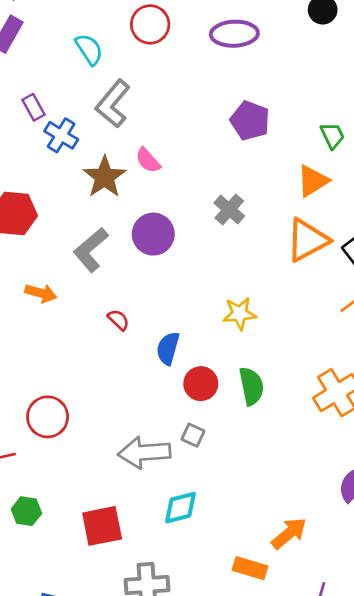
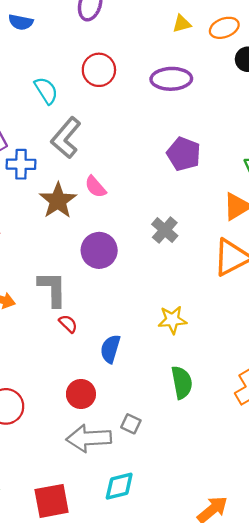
blue cross: (61, 135) -> (21, 164), turned -32
gray L-shape: (91, 250) -> (52, 289), moved, turned 129
red circle: (201, 384) -> (81, 394), moved

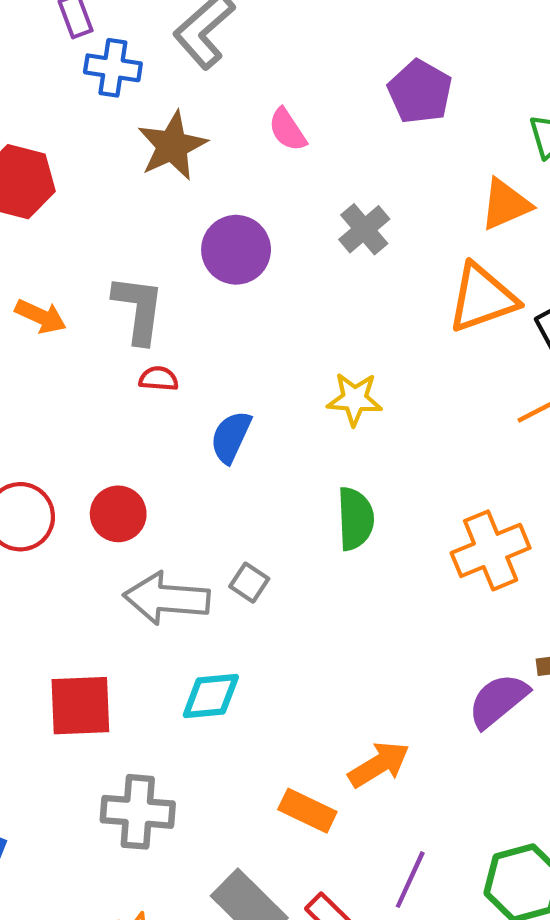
pink semicircle: (95, 187) -> (287, 130), moved
red semicircle: (68, 324) -> (159, 379), turned -48
red circle: (81, 394) -> (118, 514), moved

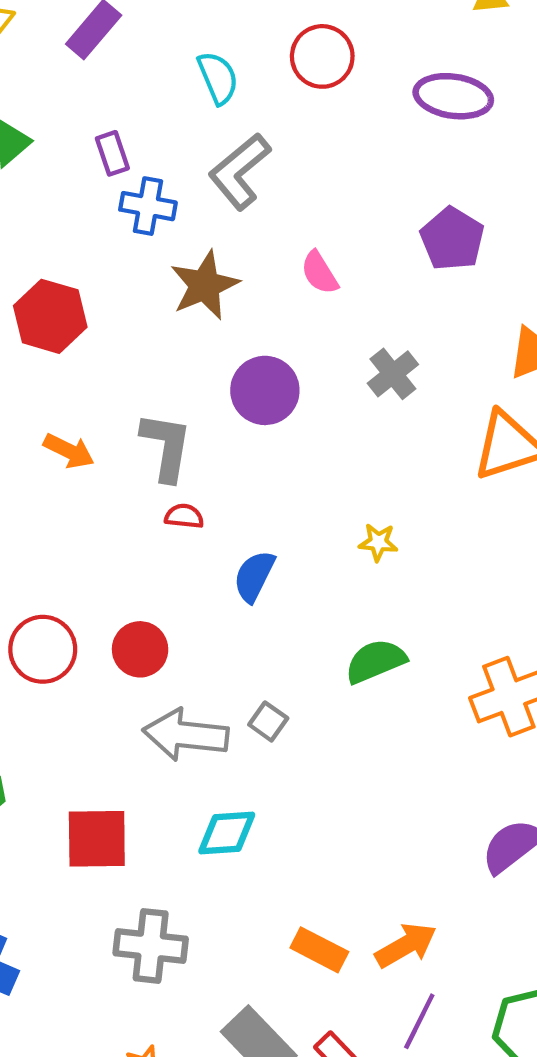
yellow star: (355, 399) -> (378, 542), size x0.7
green semicircle: (355, 519) -> (376, 661), turned -112
orange arrow: (379, 764) -> (406, 945), moved

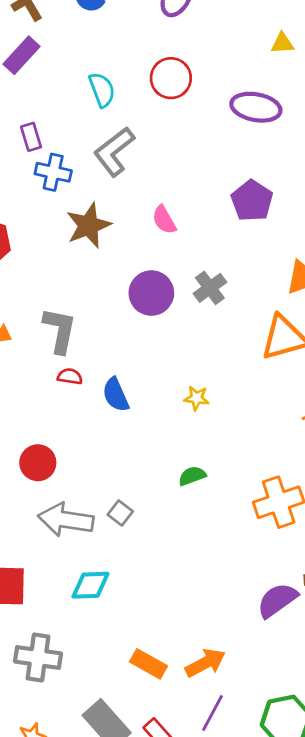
purple circle: (265, 390) -> (151, 293), moved
blue semicircle: (254, 576) -> (116, 395), moved, turned -52
green semicircle: (376, 661) -> (192, 476), size x0.7

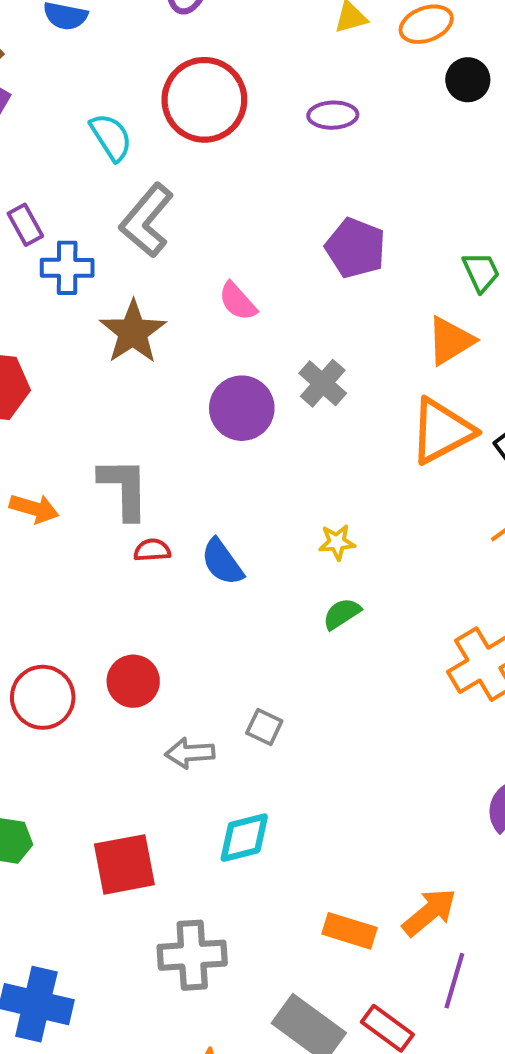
red circle: (171, 78) -> (204, 100), size x1.4
purple ellipse: (256, 107) -> (333, 115), size x0.7
green semicircle: (192, 476) -> (342, 614), moved
gray arrow: (66, 520) -> (190, 753), size x0.6

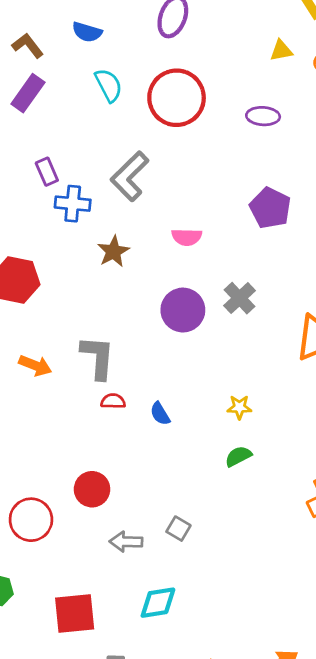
cyan semicircle: (111, 137) -> (109, 85), moved
pink semicircle: (238, 301) -> (187, 237), turned -52
brown star: (133, 332) -> (113, 251), size x0.7
blue semicircle: (222, 562) -> (160, 414), size x0.7
red circle: (43, 697) -> (31, 520), moved

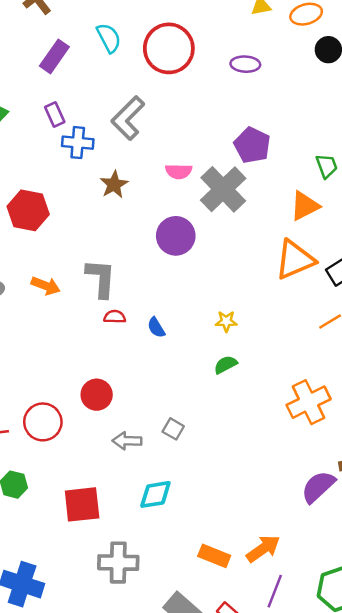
purple rectangle: (28, 93) -> (54, 56), moved
gray cross: (239, 298) -> (223, 189), moved, size x1.6

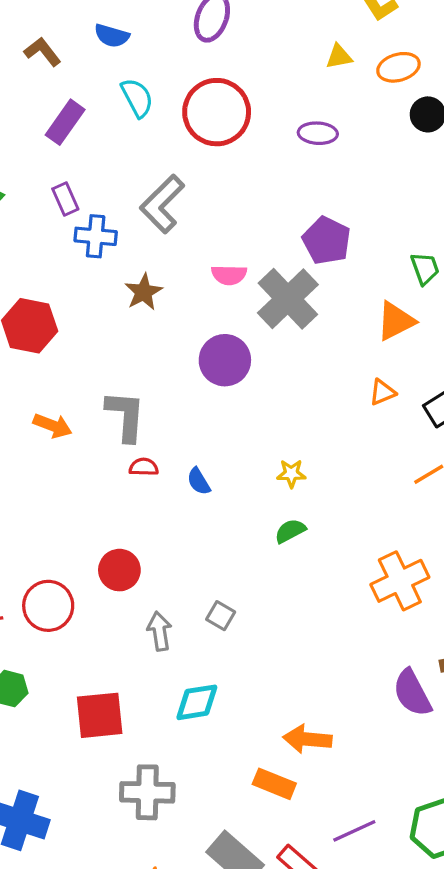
orange triangle: (295, 260) -> (382, 392), size x0.5
gray arrow: (127, 441) -> (159, 631), turned 80
purple semicircle: (318, 487) -> (412, 693), turned -75
orange arrow: (263, 549) -> (307, 739), moved, turned -140
purple line: (275, 591) -> (354, 831), turned 44

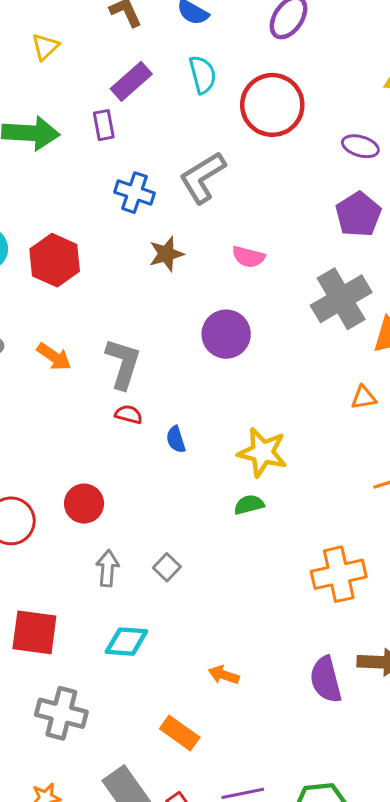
purple rectangle: (65, 199) -> (104, 125), moved
purple pentagon: (327, 241) -> (358, 214), moved
gray cross: (288, 299) -> (341, 299), moved
yellow star: (291, 474) -> (262, 452), size x1.8
orange arrow: (307, 739) -> (224, 675), moved, size x0.7

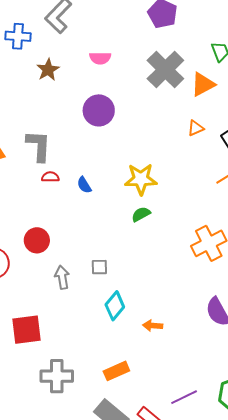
gray square: (167, 567) -> (99, 267), turned -30
cyan diamond: (126, 642) -> (115, 306), moved, turned -40
orange rectangle: (180, 733) -> (116, 371), moved, turned -45

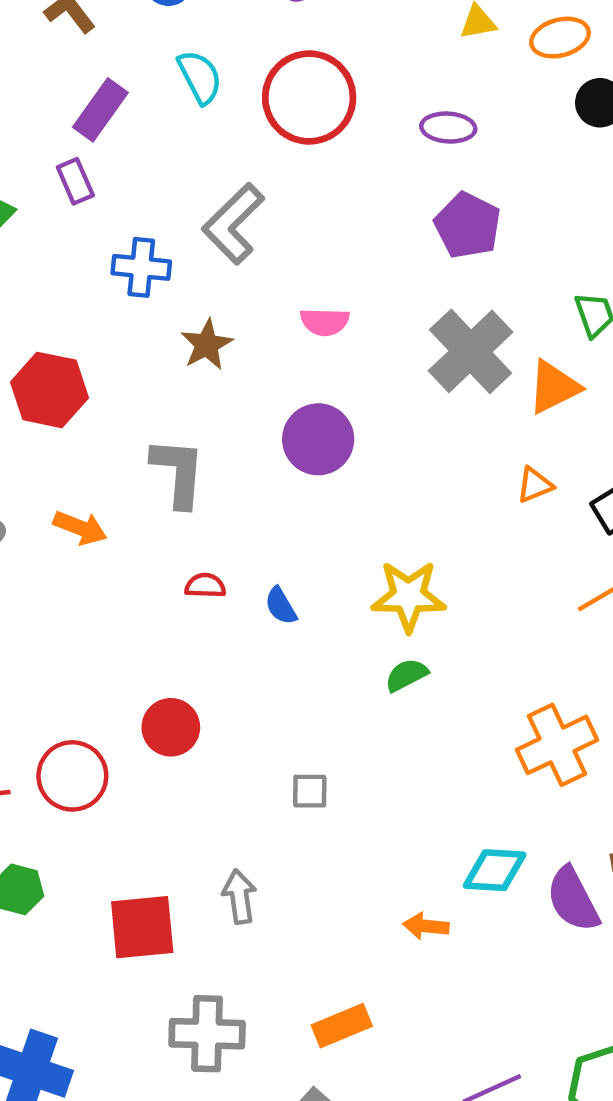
gray L-shape: (39, 146) -> (178, 472), moved
gray arrow: (62, 277) -> (239, 897), moved
cyan diamond: (115, 306) -> (495, 870), moved, turned 52

